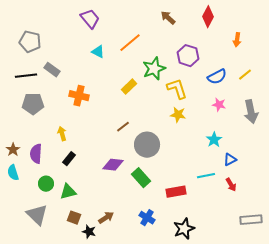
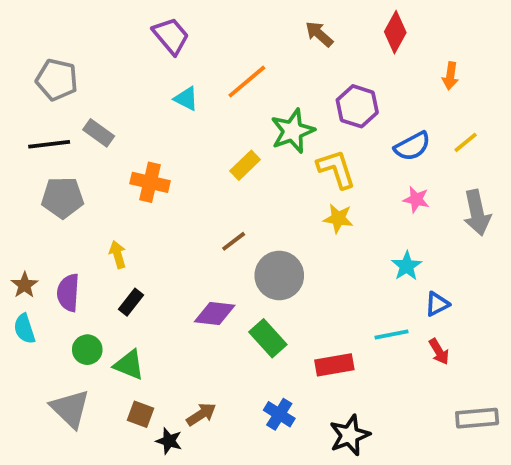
green triangle: (68, 192) -> (129, 365), turned 36

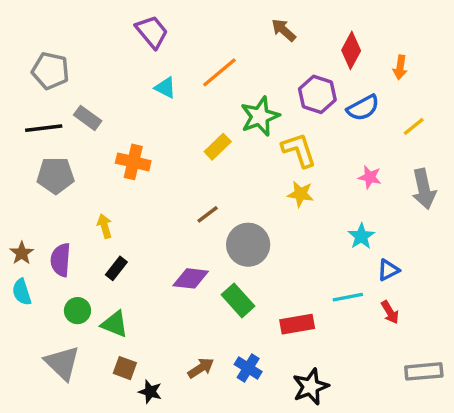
red diamond: (395, 32) -> (351, 50), moved
blue semicircle: (412, 146) -> (363, 108), moved
brown arrow: (201, 414) -> (201, 368), moved

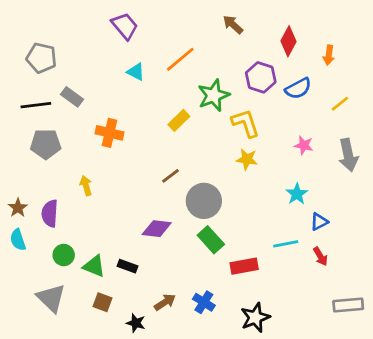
black rectangle: (116, 268) -> (128, 266), moved, turned 72
green rectangle: (238, 300) -> (211, 240), moved
black star: (150, 392) -> (136, 323), moved

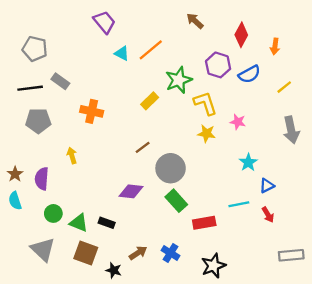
cyan triangle: (136, 72) -> (122, 53), moved
pink star: (304, 145) -> (238, 122), moved
brown square: (103, 302) -> (86, 253), size x1.5

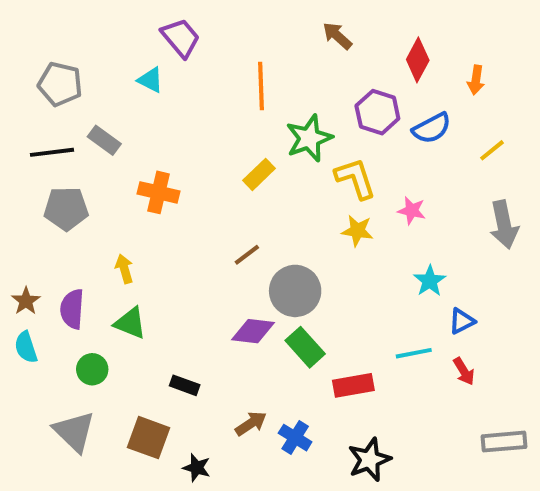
orange line: (151, 50) -> (261, 86), turned -52
cyan triangle: (122, 53) -> (150, 80), moved
purple diamond: (131, 191) -> (253, 331), moved
green triangle: (79, 223) -> (130, 323), moved
brown arrow: (138, 253) -> (251, 424), moved

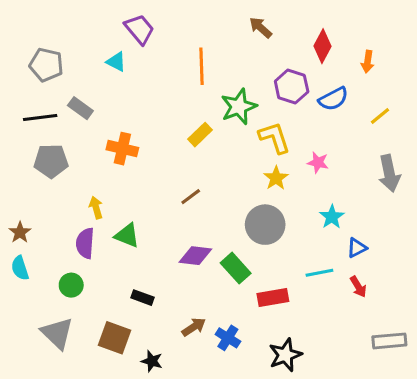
yellow star: (357, 231) -> (276, 178), turned 30
gray circle: (295, 291) -> (265, 225), moved
purple semicircle: (72, 309) -> (85, 243), moved
green triangle: (130, 323) -> (127, 235), moved

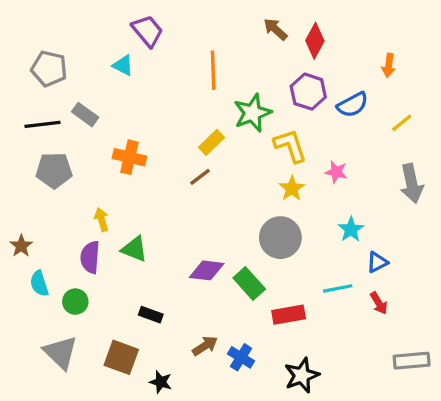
red diamond: (323, 46) -> (315, 41), moved
brown line: (191, 197) -> (200, 177), moved
cyan semicircle: (20, 268) -> (39, 284), moved

